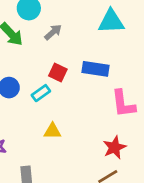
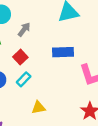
red square: (58, 72) -> (20, 57), moved, turned 32

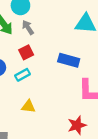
gray arrow: (24, 29) -> (28, 27), moved, turned -88

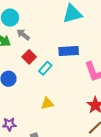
cyan rectangle: (23, 75) -> (45, 68), moved

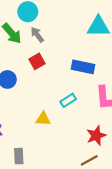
cyan rectangle: (45, 68) -> (68, 100), moved

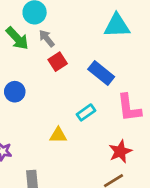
red square: (37, 61) -> (58, 62), moved
blue rectangle: (83, 67) -> (101, 73), turned 30

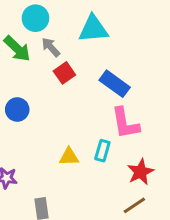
cyan triangle: (117, 26) -> (93, 29), moved
pink L-shape: (129, 108) -> (125, 123), moved
cyan rectangle: (86, 112) -> (102, 151), moved, turned -36

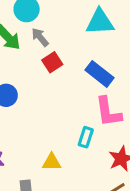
cyan triangle: (93, 29) -> (100, 22), moved
yellow triangle: (69, 157) -> (52, 162), moved

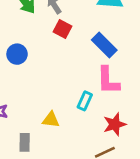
red square: (52, 62) -> (62, 29), turned -36

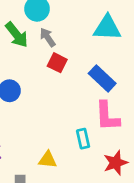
cyan rectangle: (85, 101) -> (83, 139), turned -36

